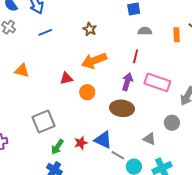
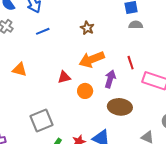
gray semicircle: (145, 31) -> (136, 25), moved
red line: (136, 56) -> (131, 63), moved, turned -32
purple arrow: (127, 82) -> (110, 79), moved

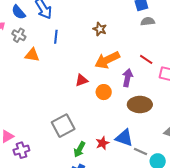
blue line: (43, 31) -> (56, 37), turned -56
red line: (131, 63) -> (146, 59), turned -32
orange triangle: (20, 70) -> (32, 55), moved

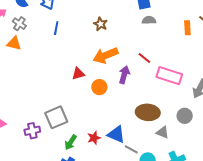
orange triangle: (32, 55) -> (14, 43), moved
brown ellipse: (140, 105) -> (148, 112), moved
purple cross: (21, 150) -> (32, 131), moved

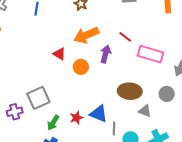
red triangle: (78, 74) -> (59, 54), turned 48
gray line: (131, 149) -> (114, 128), turned 64

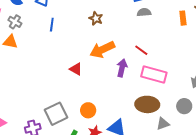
pink rectangle: (151, 54) -> (154, 75), moved
orange circle: (81, 67) -> (88, 110), moved
gray triangle: (145, 111) -> (163, 124), turned -40

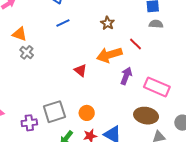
gray cross: (15, 22) -> (27, 52), moved
blue line: (52, 25) -> (63, 23), turned 48
red line: (141, 50) -> (135, 44), moved

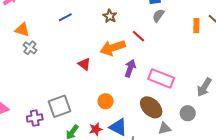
gray semicircle: (156, 24) -> (158, 15), turned -56
orange circle: (87, 113) -> (106, 101), moved
brown ellipse: (146, 116) -> (151, 107), turned 35

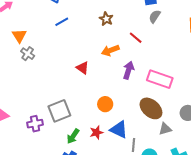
orange triangle: (22, 30) -> (19, 36), turned 42
orange arrow: (113, 48) -> (110, 50), size x0.7

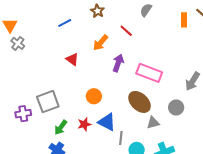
blue line: (62, 22) -> (65, 23), moved
orange arrow: (110, 50) -> (101, 43), turned -30

